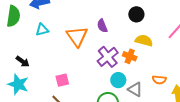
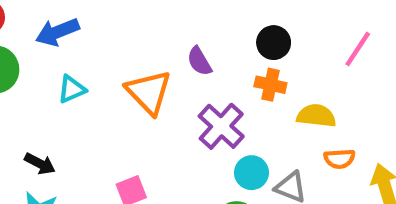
black circle: (136, 14) -> (274, 43), moved
yellow semicircle: (144, 41) -> (316, 116), moved
orange cross: (130, 56) -> (270, 85), moved

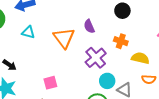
black circle: (274, 43) -> (122, 11), moved
cyan triangle: (72, 89) -> (28, 32), turned 32

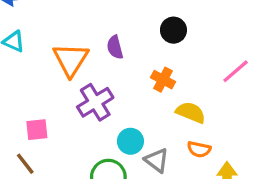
purple cross: (96, 58) -> (95, 102), moved

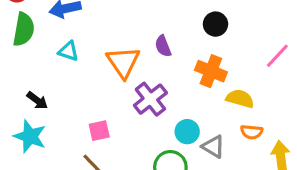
orange cross: (163, 80) -> (211, 71), size x1.4

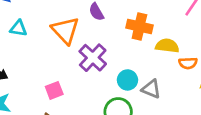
orange semicircle: (252, 132) -> (188, 63), moved

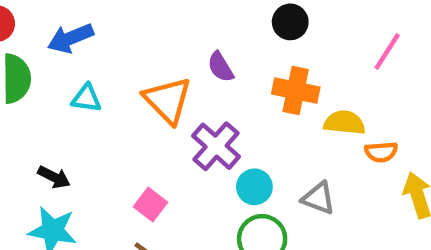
cyan circle: (127, 80) -> (254, 187), moved
pink square: (54, 90) -> (151, 204), turned -30

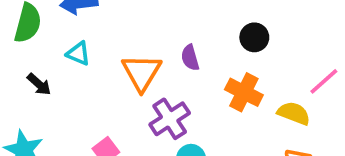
yellow semicircle: (344, 123) -> (294, 113), moved
black arrow: (54, 177) -> (39, 84), moved

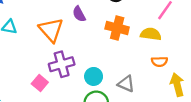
purple cross: (170, 119) -> (62, 64), moved, turned 30

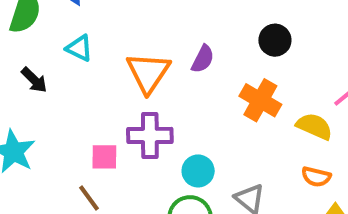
purple semicircle: (79, 14) -> (203, 59), turned -140
pink square: (40, 83) -> (104, 157), turned 35

